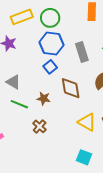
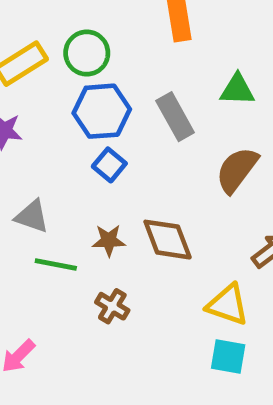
brown diamond: (71, 88) -> (168, 240), moved
yellow triangle: (87, 122) -> (228, 305), moved

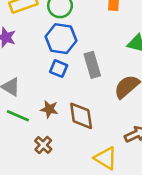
gray rectangle: (175, 117) -> (92, 65), moved
blue square: (109, 165) -> (59, 69), turned -30

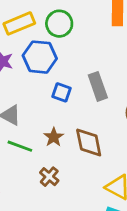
blue hexagon: (61, 39) -> (40, 57), moved
brown star: (49, 109) -> (54, 137), turned 30

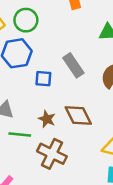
brown cross: (49, 177) -> (52, 154), size x1.6

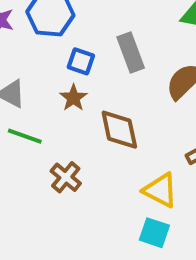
brown star: (47, 119) -> (73, 98), moved
brown cross: (52, 154) -> (66, 177), size x0.7

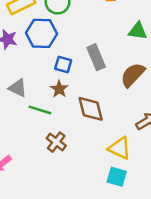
green line: (25, 136) -> (40, 110), moved

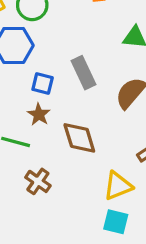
yellow triangle: (120, 148) -> (118, 186), turned -45

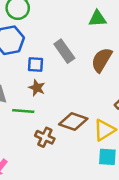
brown diamond: (79, 138) -> (73, 121), moved, turned -44

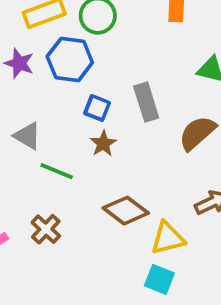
brown star: (37, 88) -> (103, 144), moved
brown cross: (45, 137) -> (46, 229), moved

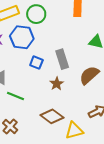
brown star: (103, 144) -> (57, 84), moved

